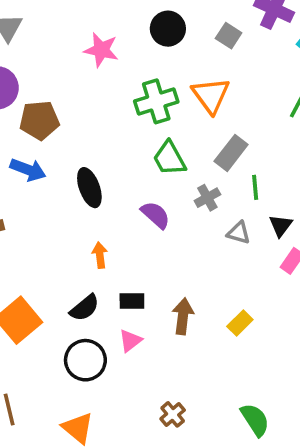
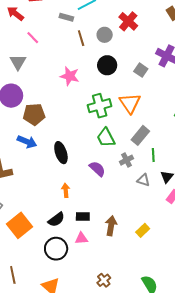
pink triangle: (130, 341) -> (81, 238), turned 32

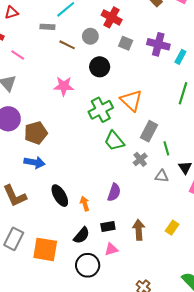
brown line: (81, 38) -> (67, 45), turned -35
gray square: (141, 70) -> (126, 43), moved
black ellipse: (61, 153) -> (60, 196), moved
purple semicircle: (97, 169) -> (114, 192), moved, turned 78
orange square: (19, 225) -> (45, 249), turned -30

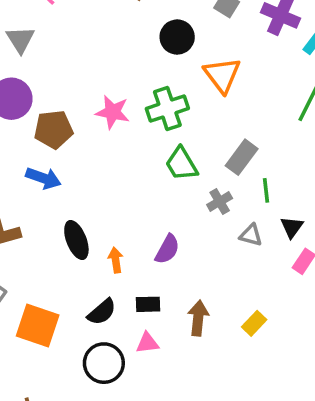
pink star: (64, 86) -> (113, 112), moved
orange triangle: (131, 100) -> (222, 75), moved

